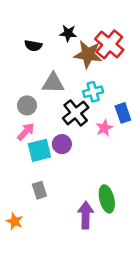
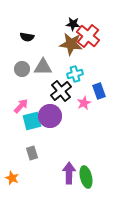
black star: (68, 33) -> (73, 24), moved
gray circle: (27, 105) -> (22, 69), moved
purple circle: (62, 144) -> (50, 116), size x1.5
green ellipse: (107, 199) -> (86, 177), moved

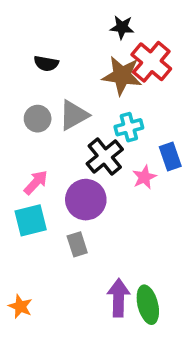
black star: (73, 24) -> (122, 27), moved
gray triangle: (43, 67) -> (74, 115), turned -30
cyan square: (32, 121) -> (31, 220), moved
gray rectangle: (32, 153) -> (77, 244), moved

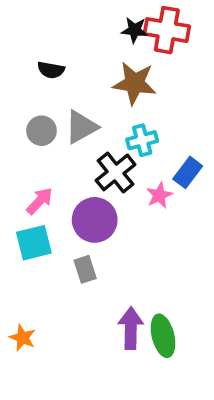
red cross: (151, 62) -> (167, 30), moved, turned -30
blue rectangle: (170, 157) -> (188, 172), turned 56

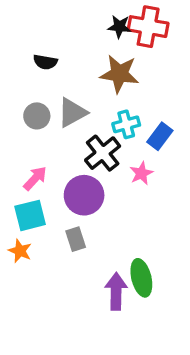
blue rectangle: (188, 172) -> (160, 136), moved
green ellipse: (163, 336) -> (141, 278), moved
orange star: (22, 338) -> (20, 251), moved

